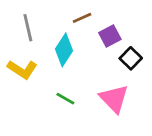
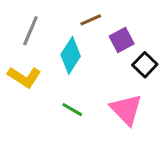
gray line: (28, 28) -> (30, 31), turned 36

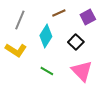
purple square: (122, 40) -> (88, 17), moved
black square: (145, 65) -> (76, 42), moved

